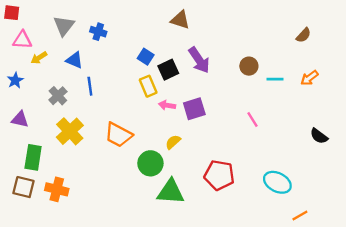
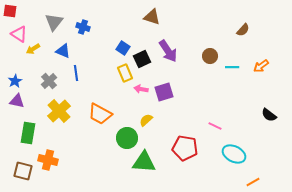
brown semicircle: (303, 35) -> (243, 30), moved
pink triangle: (22, 40) -> (19, 34), turned 30
blue star: (15, 80) -> (15, 81), moved
pink line: (252, 119) -> (215, 126), moved, turned -32
brown square: (24, 187) -> (23, 171), moved

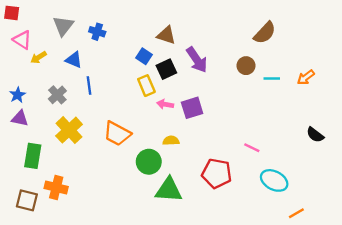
brown triangle: (152, 17) -> (166, 35), moved
brown semicircle: (243, 30) -> (265, 33), moved, size x1.5
yellow semicircle: (146, 120) -> (171, 141), turned 40

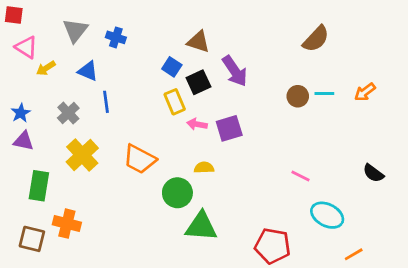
brown circle: (246, 66) -> (298, 96), moved
black semicircle: (315, 135) -> (373, 173), moved
red pentagon: (217, 173) -> (273, 246), moved

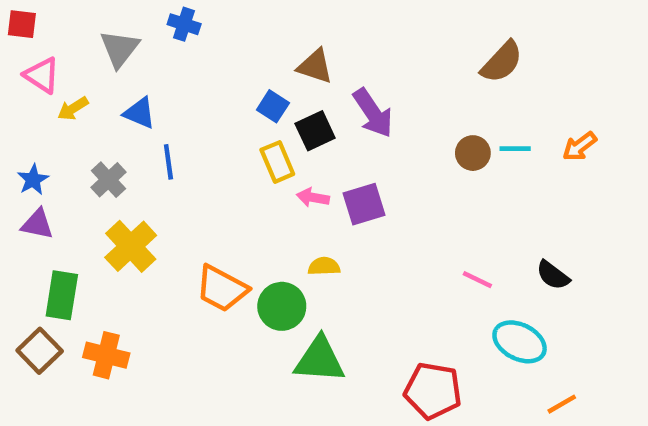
blue cross: (116, 37) -> (184, 24), moved
orange trapezoid: (140, 159) -> (222, 289), moved
black semicircle: (373, 173) -> (553, 275), moved
brown square: (32, 239) -> (40, 351), moved, turned 32

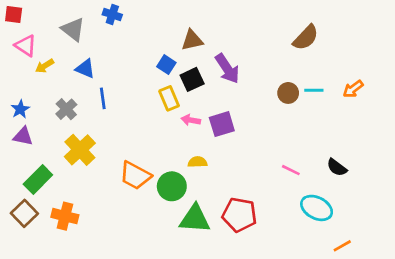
gray triangle: (120, 49) -> (73, 29), turned -30
brown triangle: (315, 66) -> (192, 40), turned -30
green rectangle: (62, 295) -> (38, 180), turned 36
red pentagon: (433, 391) -> (239, 215), moved

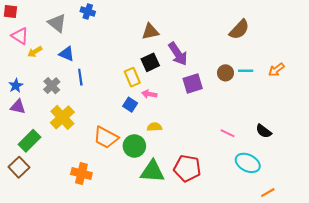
blue square: (166, 65) -> (130, 105), moved
purple square: (222, 124) -> (193, 83), moved
orange cross: (65, 216) -> (81, 174), moved

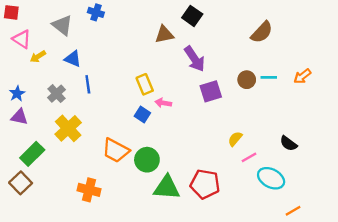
black square: (150, 62) -> (192, 16), moved, turned -30
yellow semicircle: (154, 127) -> (235, 139), moved, turned -48
pink line: (228, 133) -> (249, 157), moved, turned -56

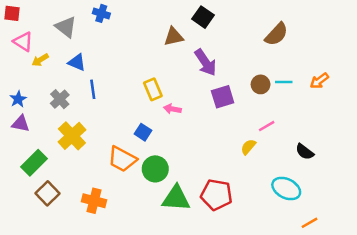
blue square: (142, 114) -> (143, 132), moved
pink line: (249, 157) -> (267, 126), moved
brown square: (21, 183) -> (47, 193), moved

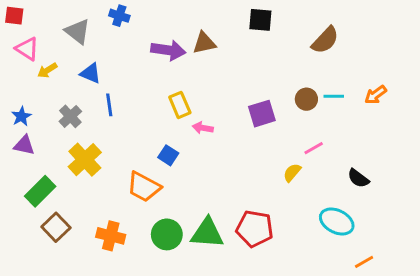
black square: (203, 17) -> (260, 20), moved, turned -30
purple arrow: (205, 62) -> (168, 50), moved, turned -48
green circle: (155, 169) -> (167, 234), moved

